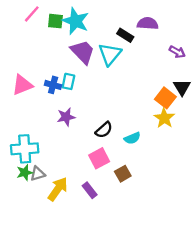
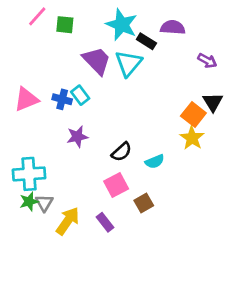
cyan star: (76, 21) -> (122, 25), moved
cyan rectangle: (68, 81) -> (80, 95), turned -49
gray triangle: (38, 174) -> (44, 203), turned -42

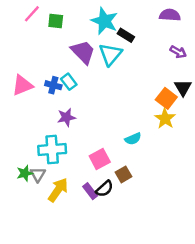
purple semicircle: (173, 27) -> (170, 15), moved
black semicircle: (122, 152) -> (104, 189), moved
cyan cross: (29, 174) -> (52, 149), moved

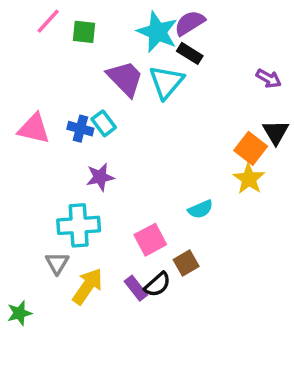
purple semicircle: (170, 15) -> (190, 23), moved, turned -36
pink triangle: (22, 85) -> (34, 129), turned 35
green star: (25, 173) -> (20, 313), moved

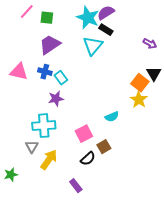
purple trapezoid: (125, 78) -> (50, 45), moved, turned -80
cyan rectangle: (104, 123) -> (61, 78), moved
purple rectangle: (136, 288) -> (76, 186), moved

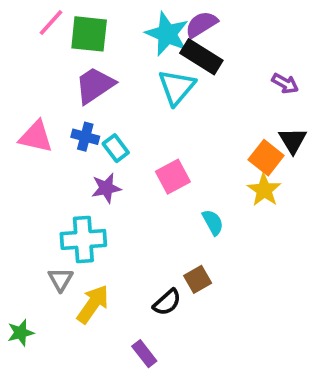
green square: (47, 18) -> (89, 34), size x1.5
black rectangle: (106, 30) -> (201, 57), size x1.5
cyan semicircle: (112, 117) -> (213, 222), turned -96
pink square: (84, 134) -> (173, 177), moved

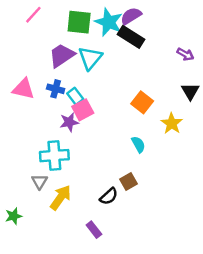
green square: (89, 34) -> (79, 22), moved
cyan triangle: (177, 87) -> (90, 58), moved
orange square: (266, 158) -> (142, 102), moved
pink square: (173, 177) -> (83, 110), moved

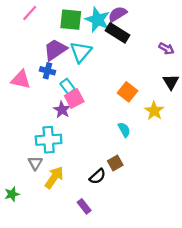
blue cross: (56, 89) -> (47, 71), moved
purple star: (69, 122) -> (62, 110), turned -30

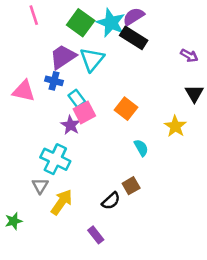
pink line: (30, 13) -> (34, 15), turned -60
green square: (71, 20) -> (81, 23), turned 30
orange square: (128, 92) -> (126, 109), moved
cyan cross: (49, 140) -> (55, 159), turned 30

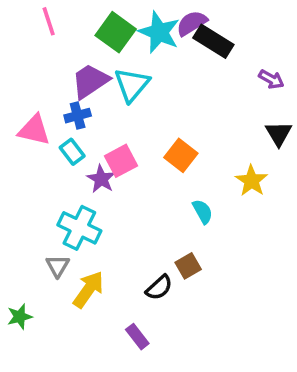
black rectangle: (134, 38) -> (213, 41), moved
blue cross: (54, 81) -> (78, 116), turned -30
cyan rectangle: (77, 99) -> (72, 152), moved

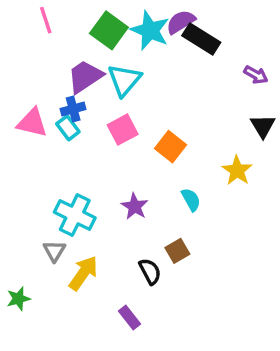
cyan rectangle: (72, 152) -> (68, 128), moved
pink square: (121, 161) -> (123, 130), moved
purple star: (101, 179) -> (135, 206), moved
black semicircle: (159, 288) -> (150, 271), turned -76

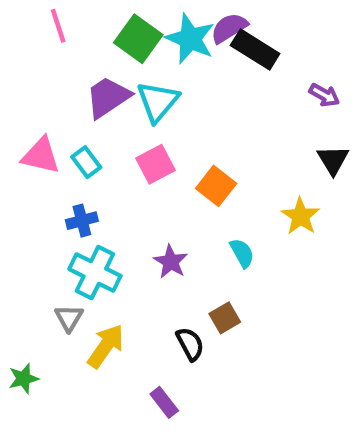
blue cross: (73, 109) -> (82, 221), moved

